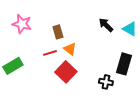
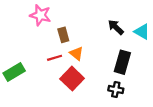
pink star: (22, 24) -> (40, 15), moved
black rectangle: (124, 64) -> (122, 62), moved

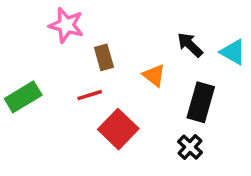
orange triangle: (76, 53) -> (154, 75), moved
green rectangle: (14, 72) -> (23, 97), moved
black cross: (116, 90) -> (190, 147), turned 32

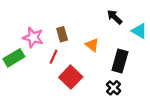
pink star: (66, 25) -> (33, 37), moved
black arrow: (190, 45) -> (115, 17), moved
red line: (90, 95) -> (54, 57), turned -48

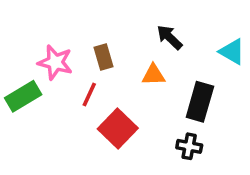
black arrow: (115, 17) -> (170, 37), moved
orange triangle: (92, 45) -> (153, 75), turned -40
black cross: (114, 88) -> (189, 146), turned -32

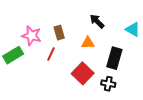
red square: (118, 128) -> (83, 73), moved

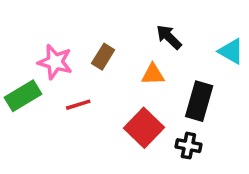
brown rectangle: (59, 33) -> (103, 57), turned 48
red line: (51, 54) -> (78, 105), moved, turned 48

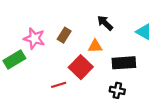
black rectangle: (199, 101) -> (124, 63), turned 70
red line: (78, 105) -> (59, 85), moved
red square: (144, 128) -> (81, 67), moved

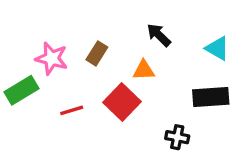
black rectangle: (124, 63) -> (211, 97), moved
red line: (59, 85) -> (72, 110), moved

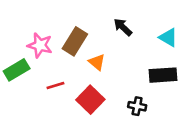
brown rectangle: (97, 53) -> (75, 41), size x1.5
orange triangle: (144, 70) -> (97, 62), moved, turned 42
red square: (122, 102) -> (90, 100), moved

